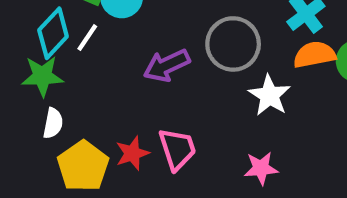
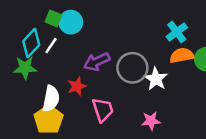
gray circle: (233, 44) -> (132, 68), moved
white semicircle: (53, 123) -> (51, 99), moved, size x1.5
red star: (132, 153) -> (77, 86), moved

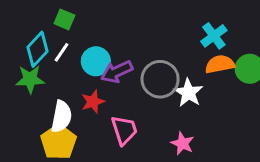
cyan circle: (71, 22) -> (96, 61), moved
pink star: (151, 121) -> (182, 143), turned 30

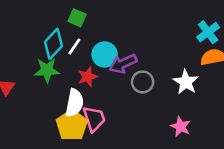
gray circle: (160, 79) -> (143, 82), moved, size x0.7
red star: (93, 102) -> (88, 77), moved
pink trapezoid: (124, 130) -> (94, 119), moved

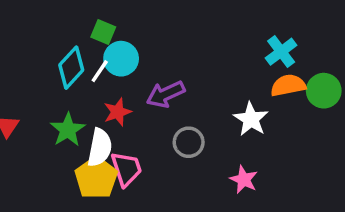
cyan circle: (105, 54) -> (121, 59), moved
green star: (47, 70) -> (68, 130), moved, turned -30
gray circle: (143, 82) -> (189, 142), moved

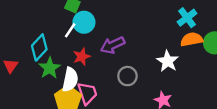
cyan diamond: (71, 68) -> (39, 47), moved

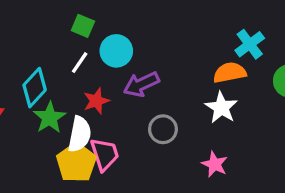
cyan circle: (84, 22) -> (116, 51), moved
orange semicircle: (192, 39) -> (230, 73), moved

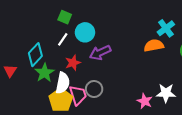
white star: (221, 108) -> (166, 93), moved, turned -30
gray circle: (163, 129) -> (94, 89), moved

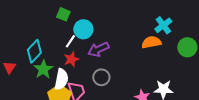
white line: (63, 39) -> (70, 41), moved
gray circle: (94, 89) -> (101, 77), moved

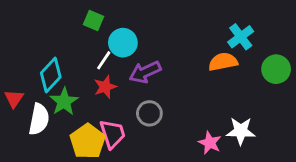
white semicircle: (61, 79) -> (39, 119), moved

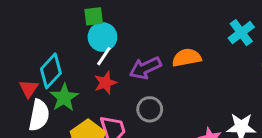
green square: (93, 21) -> (94, 16), turned -30
cyan circle: (123, 43) -> (102, 37), moved
orange semicircle: (223, 62) -> (187, 58), moved
red triangle: (14, 99) -> (29, 89), moved

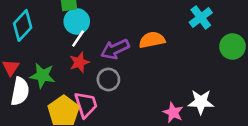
cyan diamond: (51, 71) -> (23, 25), moved
green star: (64, 98) -> (42, 76), turned -30
gray circle: (150, 109) -> (108, 79), moved

